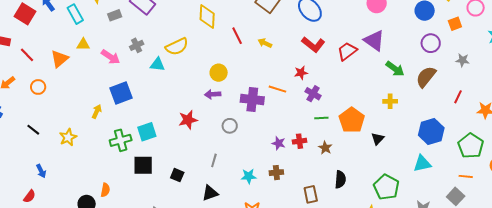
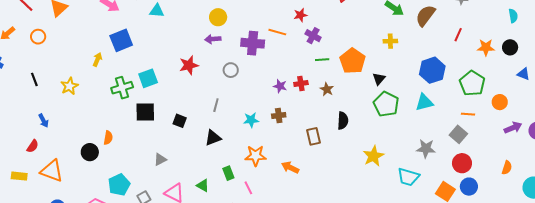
black line: (33, 130) -> (34, 79), turned 32
green pentagon: (386, 187) -> (386, 104), moved

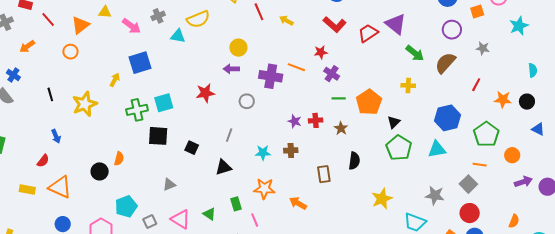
orange circle: (38, 37) -> (70, 52), moved
yellow star: (69, 86) -> (85, 104), size x1.4

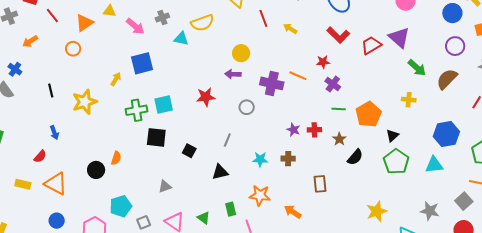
black semicircle: (354, 161) -> (355, 157), moved, turned 30

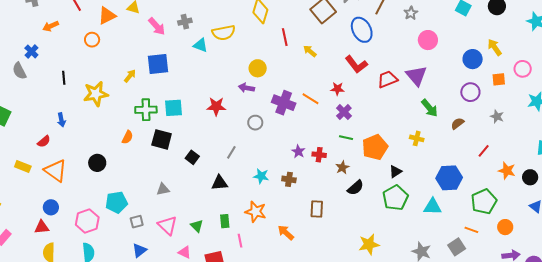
brown semicircle: (447, 79) -> (457, 124), size x0.6
orange semicircle: (116, 158) -> (128, 137), moved

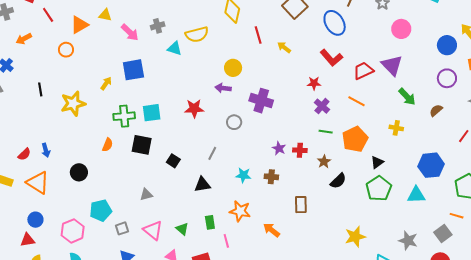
orange line: (311, 99) -> (357, 101), moved
blue arrow: (61, 120) -> (46, 150), moved

